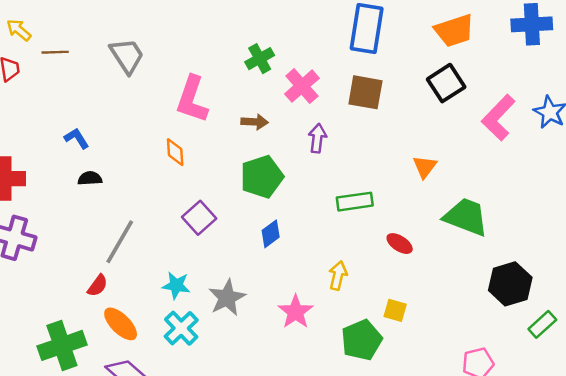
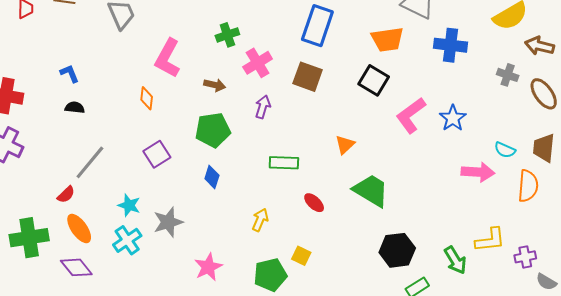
black square: (446, 83) -> (374, 80), turned -36
blue diamond: (271, 234) -> (212, 177), turned -45
pink star: (296, 312) -> (208, 267), moved

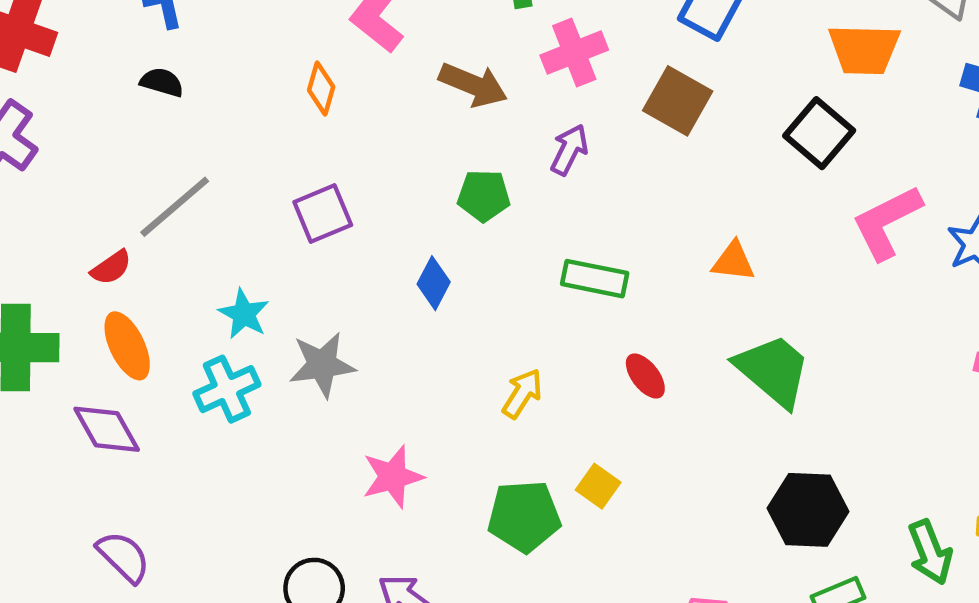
brown arrow: (215, 85) -> (473, 85), size x1.4
green pentagon: (213, 130) -> (484, 196), moved, size x0.7
orange triangle: (345, 145) -> (733, 261), turned 40

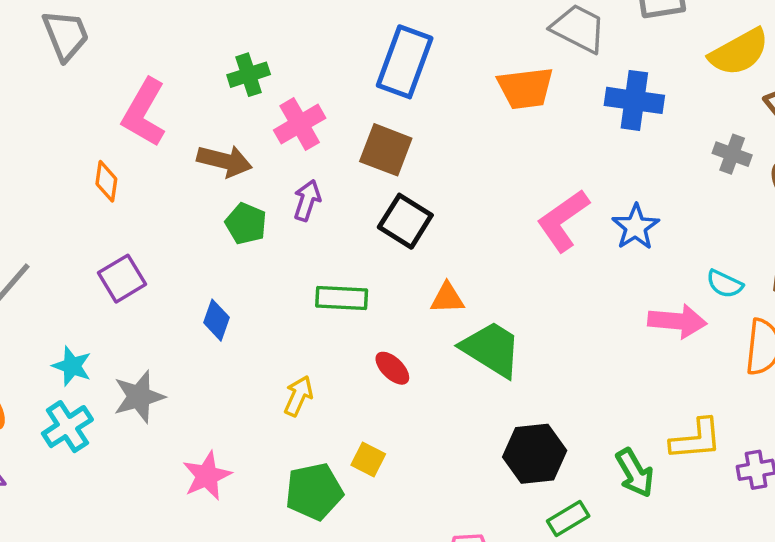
black square: (819, 133) -> (405, 221), moved
green pentagon: (484, 196) -> (246, 224), moved, turned 30
orange triangle: (733, 261) -> (447, 298), moved

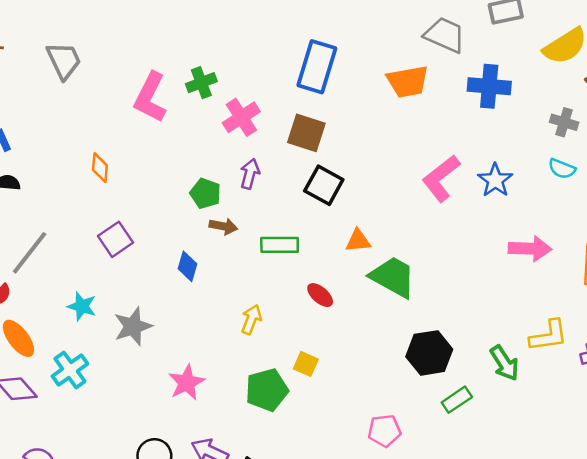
pink L-shape: (144, 113) -> (150, 97), moved
brown arrow: (225, 161) -> (223, 226), moved, size x0.7
cyan semicircle: (725, 284) -> (562, 169), moved
cyan cross: (67, 427) -> (70, 370), moved

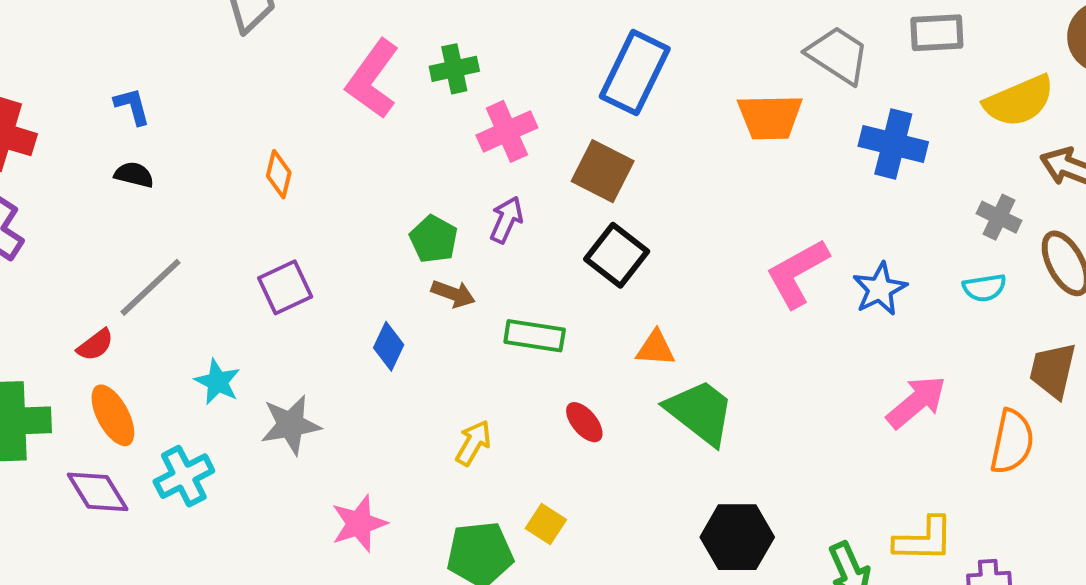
cyan semicircle: (562, 169) -> (984, 288), turned -40
pink arrow: (530, 249) -> (916, 402), turned -51

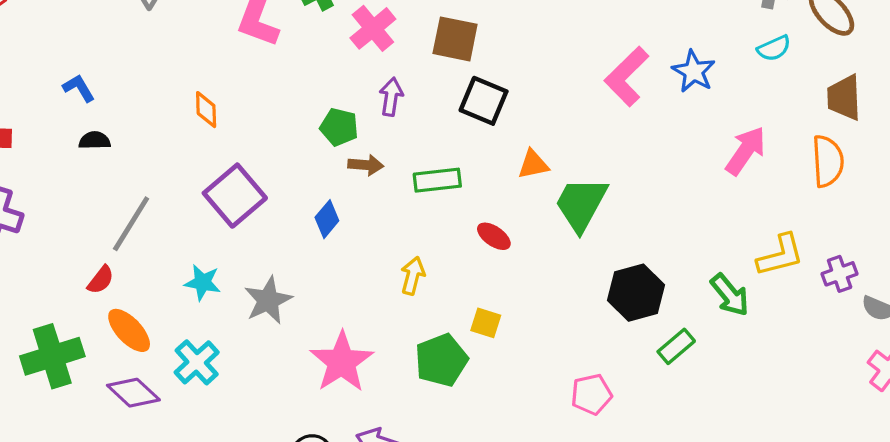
purple square: (285, 287) -> (235, 196), size x1.4
blue diamond: (389, 346) -> (327, 219), turned 30
green trapezoid: (700, 412) -> (581, 204), turned -84
pink star: (359, 524) -> (342, 362), size x1.4

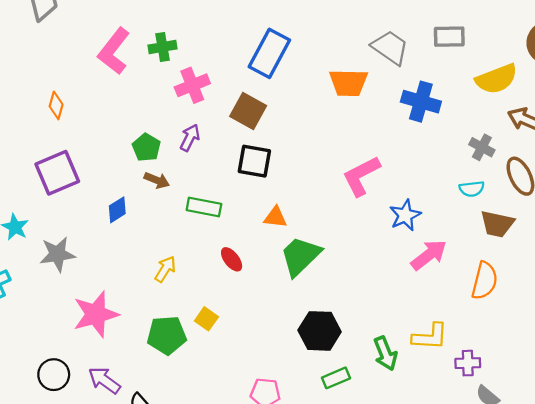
blue star: (694, 71) -> (405, 215), moved
brown trapezoid: (844, 98) -> (497, 224), moved, turned -93
black square: (484, 101) -> (254, 161), turned -30

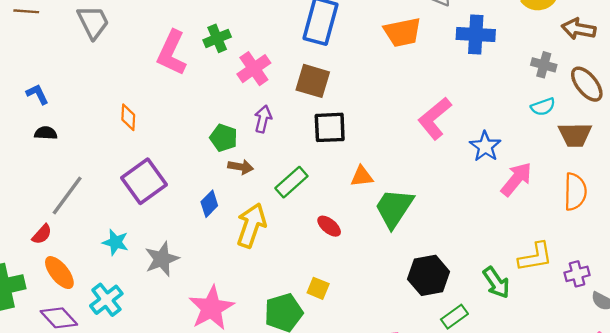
green rectangle: (204, 207) -> (291, 182), turned -40
yellow arrow: (165, 269) -> (251, 225), moved, size x1.6

